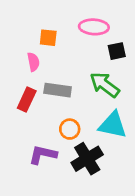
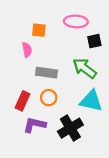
red rectangle: (27, 99) -> (23, 101), moved
orange circle: (70, 129) -> (49, 98), moved

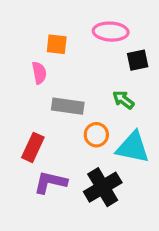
green arrow: (85, 68) -> (123, 100), size x0.6
orange circle: (49, 98) -> (96, 135), moved

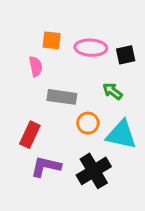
pink ellipse: (111, 32) -> (91, 48), moved

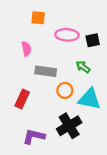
orange square: (52, 40) -> (38, 18), moved
purple L-shape: (46, 167) -> (34, 136), moved

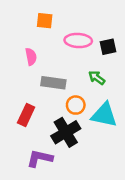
black cross: (69, 126) -> (66, 132), moved

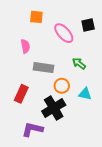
pink ellipse: (78, 41) -> (64, 33), turned 45
black square: (108, 47) -> (88, 25), moved
cyan triangle: (104, 115) -> (85, 94), size x0.6

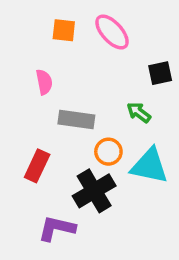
black square: (88, 25) -> (160, 73), moved
pink ellipse: (64, 33) -> (112, 32), moved
cyan triangle: (85, 94) -> (150, 166), size x1.6

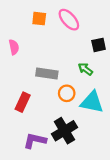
pink semicircle: (44, 82) -> (14, 47), moved
black cross: (94, 191) -> (64, 131), moved

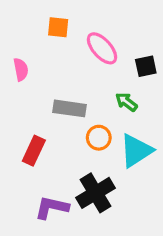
pink ellipse: (69, 20) -> (102, 48), moved
cyan triangle: (92, 102) -> (136, 151), turned -45

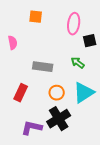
pink ellipse: (102, 48) -> (74, 24), moved, turned 50
orange circle: (99, 138) -> (57, 93), moved

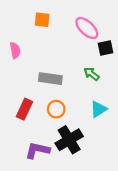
pink ellipse: (74, 24) -> (87, 28), turned -55
orange circle: (57, 93) -> (56, 109), moved
cyan triangle: (84, 93) -> (99, 109), size x0.7

